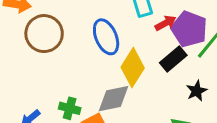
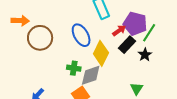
red arrow: (166, 23) -> (119, 30), moved
black star: (197, 91) -> (145, 55), moved
green cross: (70, 108) -> (74, 68), moved

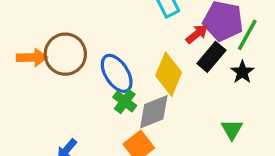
orange arrow: (20, 21) -> (32, 58), moved
blue ellipse: (81, 35) -> (117, 73), moved
green cross: (74, 68) -> (125, 101), turned 32

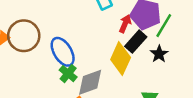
red arrow: (197, 34) -> (125, 24), turned -30
yellow diamond: (169, 74) -> (121, 58), moved

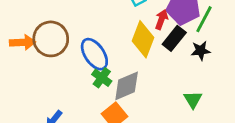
black star: (159, 54) -> (201, 51), turned 30
yellow diamond: (121, 58) -> (143, 39), moved

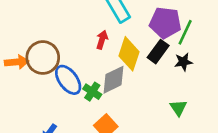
red arrow: (161, 19) -> (102, 40), moved
blue ellipse: (94, 54) -> (68, 80), moved
gray diamond: (127, 86) -> (113, 80), moved

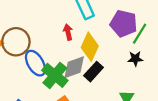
red arrow: (102, 40) -> (68, 32), turned -35
black rectangle: (158, 52) -> (93, 72), moved
green cross: (92, 92) -> (55, 75), size x1.6

